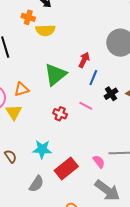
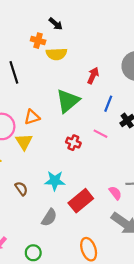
red arrow: (84, 60) -> (93, 76), moved

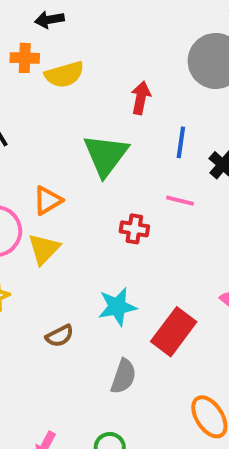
black arrow: (56, 24) -> (49, 20), turned 144
yellow triangle: (24, 142) -> (44, 249), turned 30
brown semicircle: (21, 189) -> (60, 336), turned 112

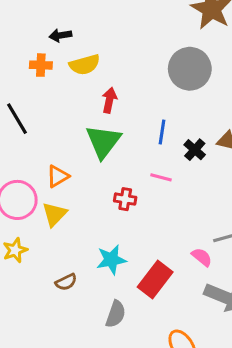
yellow semicircle: (64, 74) -> (85, 65), moved
red arrow: (141, 98) -> (109, 100), moved

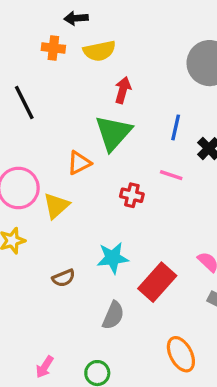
orange triangle: (58, 176) -> (79, 163), moved

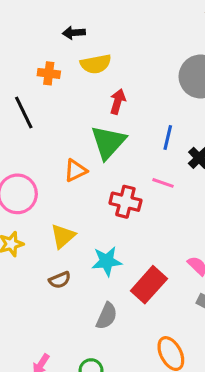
orange cross: (53, 48) -> (49, 73), moved
red cross: (132, 195) -> (125, 202), size x1.4
yellow triangle: (56, 206) -> (63, 236), moved

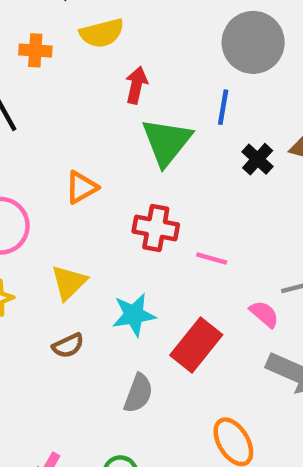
blue line: (168, 138) -> (223, 107), moved
green triangle: (108, 142) -> (167, 142), moved
pink line: (163, 183) -> (212, 259), moved

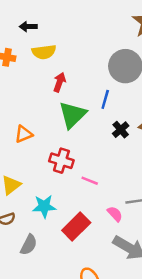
gray semicircle: (138, 393) -> (29, 245), moved

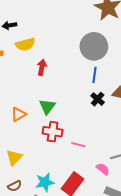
blue line: (105, 99) -> (94, 75), moved
green triangle: (72, 115) -> (47, 107), moved, size x0.7
cyan star: (44, 206) -> (45, 182), moved

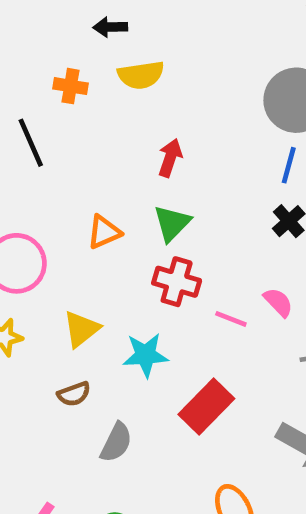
red arrow: (42, 67) -> (170, 158), moved
pink semicircle: (103, 169) -> (278, 302), moved
cyan star: (45, 182) -> (146, 355), moved

